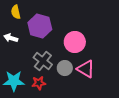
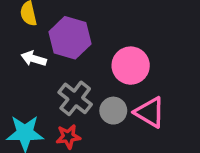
white arrow: (11, 38) -> (34, 59), moved

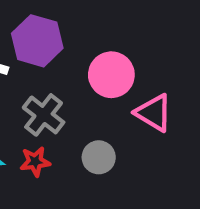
gray circle: (113, 111) -> (99, 157), moved
pink triangle: (150, 112) -> (154, 113), moved

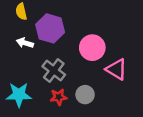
red star: (35, 162) -> (59, 97), moved

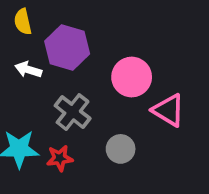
red star: (59, 97) -> (60, 158), moved

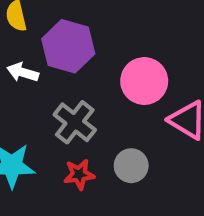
red star: (60, 158) -> (79, 174), moved

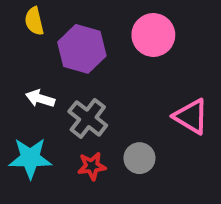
white arrow: (23, 72) -> (40, 99), moved
pink circle: (144, 81) -> (153, 35), moved

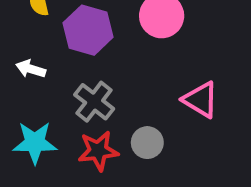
white arrow: (40, 99) -> (31, 69), moved
red star: (92, 166) -> (98, 151), size x1.4

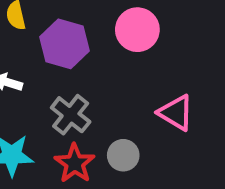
red star: (98, 151) -> (75, 163), turned -30

